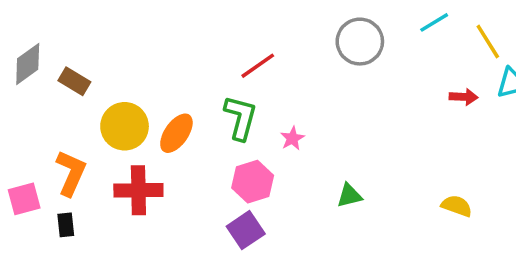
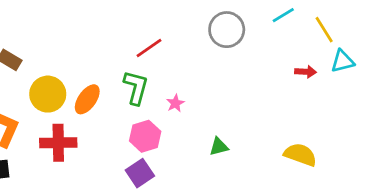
yellow semicircle: (457, 206) -> (300, 155), size x1.4

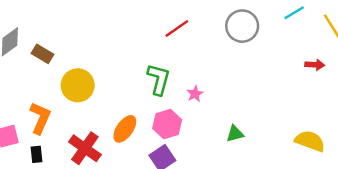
red line: (149, 48) -> (177, 28), moved
orange ellipse: (87, 99) -> (125, 129), moved
red cross: (58, 143) -> (85, 148), moved, turned 36

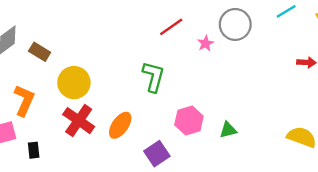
pink star: (195, 94) -> (206, 43), moved
orange L-shape: (40, 118) -> (24, 100), moved
pink hexagon: (167, 124) -> (189, 121), moved
red cross: (85, 148) -> (79, 121), moved

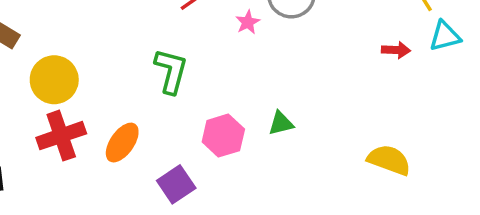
red cross: (79, 121) -> (61, 136), turned 36
green triangle: (228, 130) -> (281, 123), moved

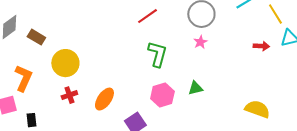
pink star: (248, 22) -> (200, 42), moved
green L-shape: (171, 71) -> (157, 54), moved
red cross: (61, 136) -> (69, 95), size x0.6

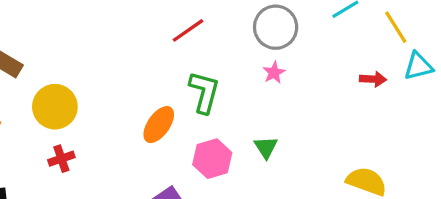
green triangle: (195, 88) -> (266, 147), turned -49
orange ellipse: (104, 99) -> (159, 125), moved

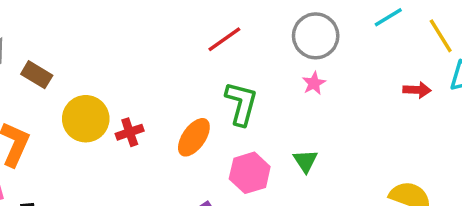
red cross: (61, 159) -> (130, 132), moved

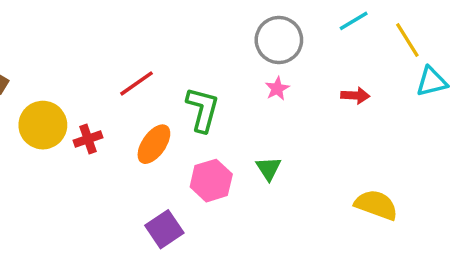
red line: (224, 39) -> (137, 83), moved
red arrow: (417, 90) -> (355, 96), moved

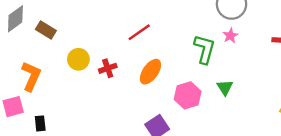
green L-shape: (203, 109) -> (205, 49), moved
yellow circle: (43, 125) -> (78, 59), size x0.7

